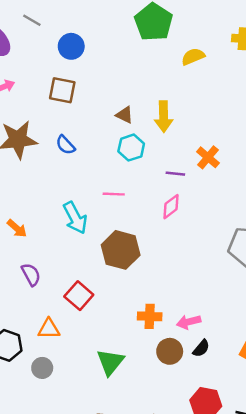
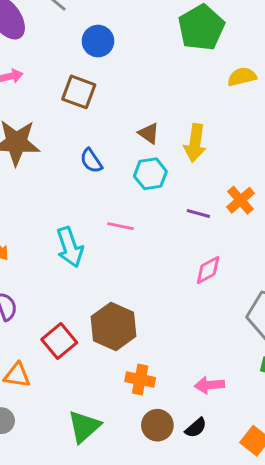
blue semicircle: (65, 145) -> (91, 161), moved
pink diamond: (171, 207) -> (208, 270), moved
brown hexagon: (121, 250) -> (114, 326), moved
pink arrow: (189, 322) -> (209, 385), moved

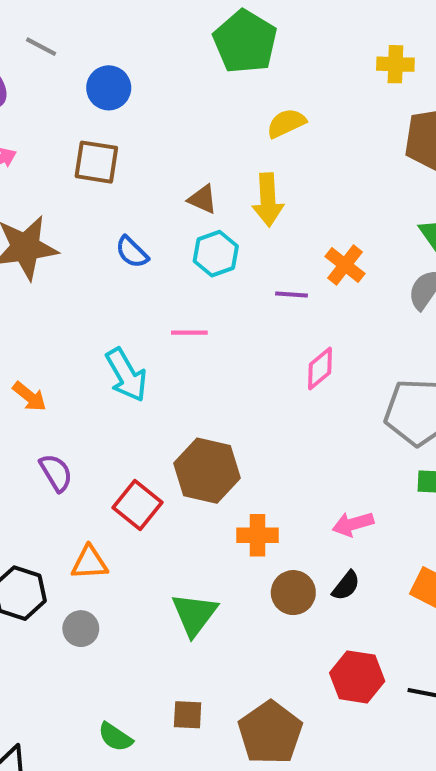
yellow semicircle: (242, 77) -> (286, 123), moved

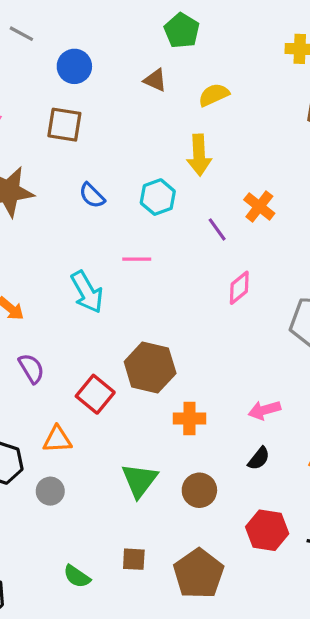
green pentagon: (245, 42) -> (182, 31), size x0.7
brown triangle: (203, 199) -> (155, 80), moved
purple line: (291, 294) -> (217, 229), turned 50
brown circle: (293, 593) -> (199, 490), moved

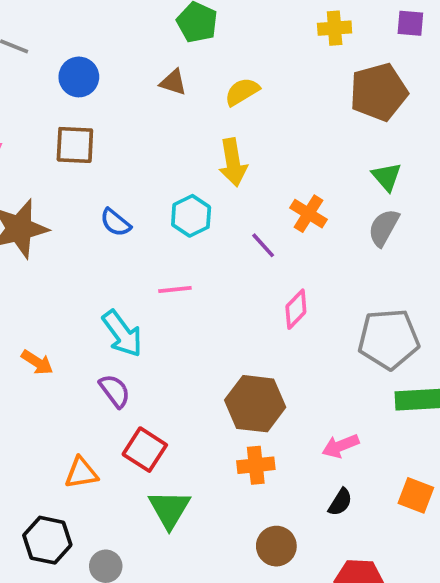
brown hexagon: (150, 367) -> (255, 404), moved
purple semicircle: (31, 368) -> (115, 391), moved
orange triangle: (57, 439) -> (81, 473), moved
green triangle: (140, 480) -> (169, 509), moved

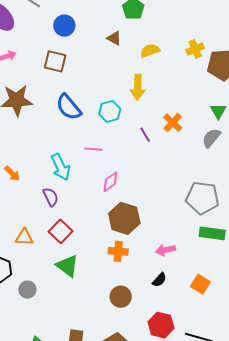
yellow cross: (335, 28) -> (195, 49), moved, turned -30
blue semicircle: (115, 222) -> (69, 107), size x1.6
pink diamond: (296, 309) -> (110, 182), moved
green triangle: (169, 509) -> (67, 266), turned -35

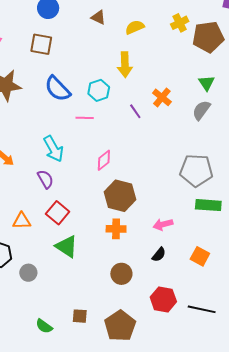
pink line: (93, 149) -> (85, 118), moved

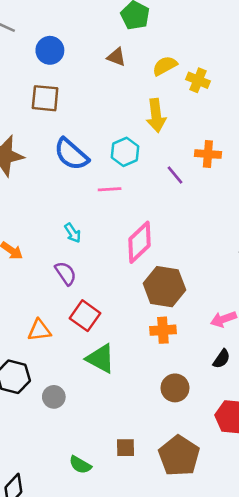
yellow cross: (180, 23) -> (198, 80), moved, turned -36
orange cross: (162, 97) -> (208, 154), turned -30
cyan arrow: (53, 149) -> (73, 233), size x0.6
pink diamond: (104, 160) -> (139, 242), size x1.5

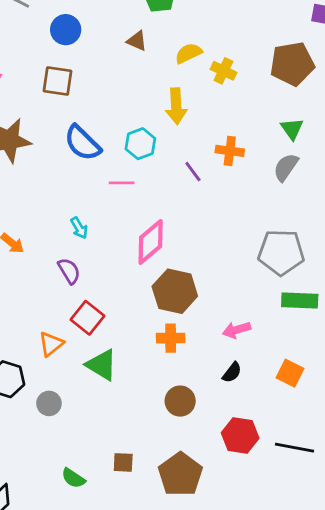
orange triangle: (39, 330) -> (51, 344), moved, turned -35

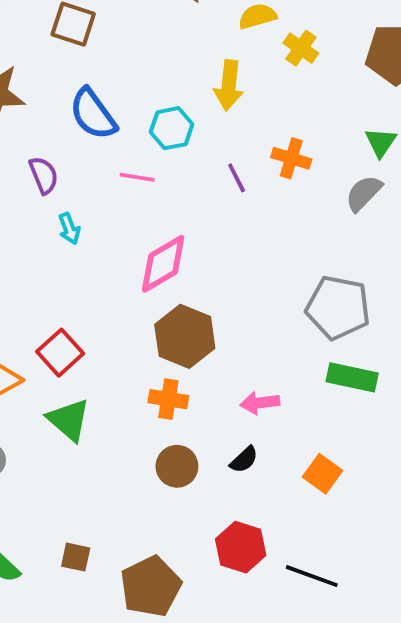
purple semicircle: (69, 271) -> (44, 175), moved
brown circle: (180, 401) -> (177, 466), moved

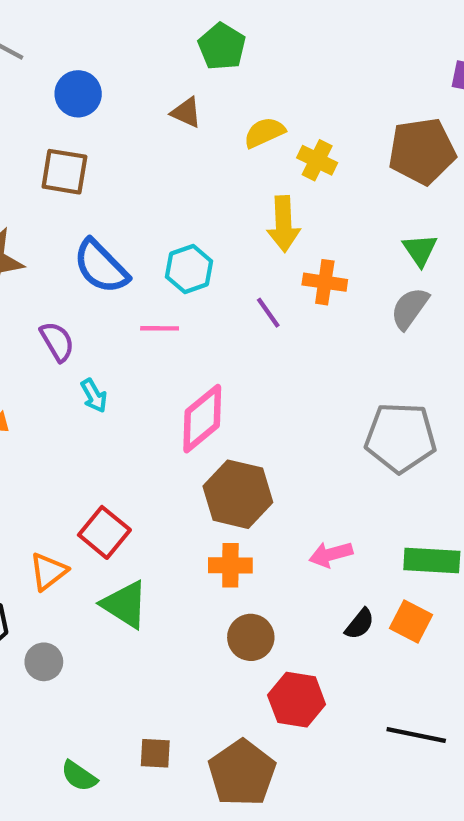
yellow arrow: (229, 85) -> (284, 224), moved
green rectangle: (352, 377) -> (432, 560), moved
black semicircle: (244, 460) -> (360, 624), moved
red hexagon: (241, 547) -> (297, 700), moved

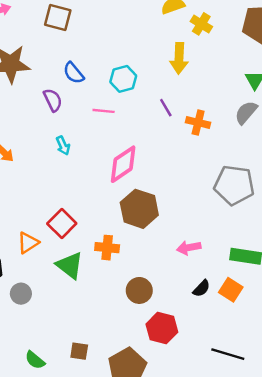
blue semicircle: (101, 267) -> (74, 73), size x0.7
orange cross: (325, 282) -> (198, 123), moved
purple semicircle: (57, 342) -> (53, 100), moved
orange cross: (230, 565) -> (107, 248), moved

